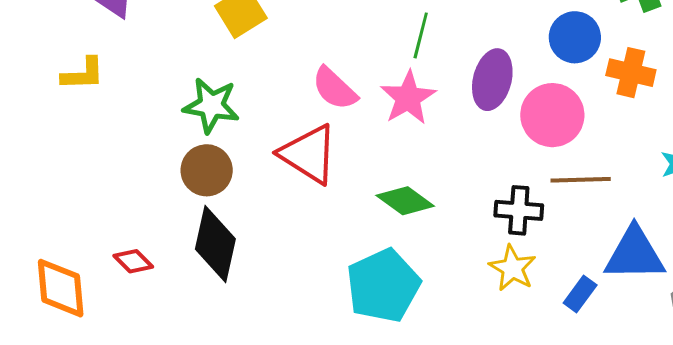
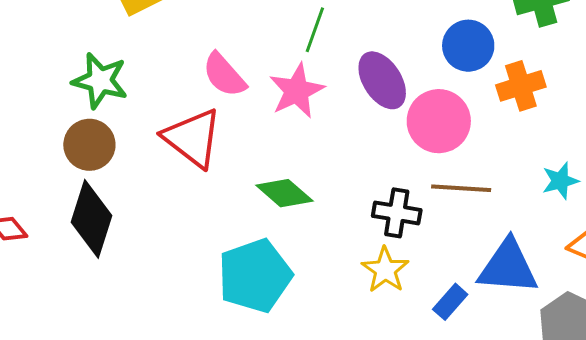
orange cross: (631, 73) -> (521, 86), turned -36
purple ellipse: (492, 80) -> (382, 80), turned -52

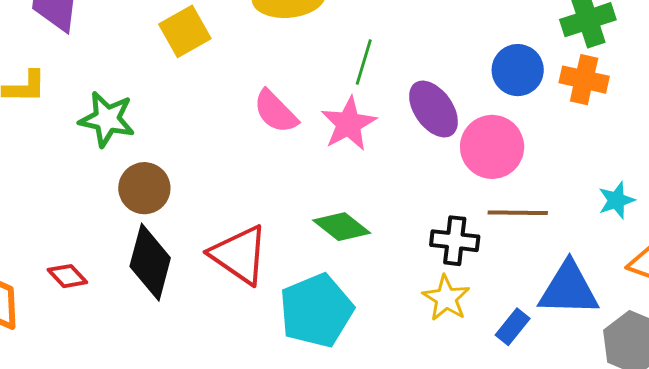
green star: (100, 81) -> (107, 119), moved
orange cross: (521, 86) -> (584, 80), moved, turned 33
red triangle: (193, 138) -> (239, 255), moved

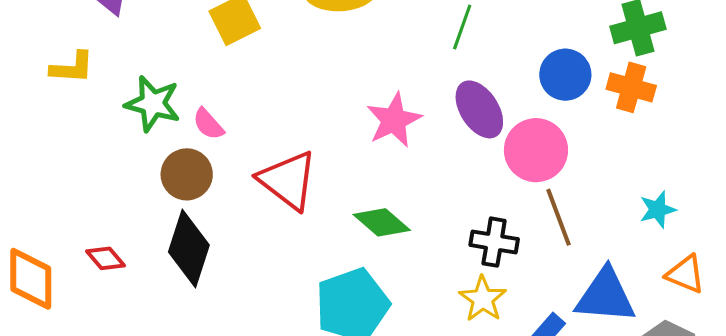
green line: (364, 62) -> (462, 27), moved
pink semicircle: (275, 112) -> (208, 124), moved, size x0.7
brown line: (518, 213) -> (558, 217), turned 66
red triangle: (239, 255) -> (288, 180), moved

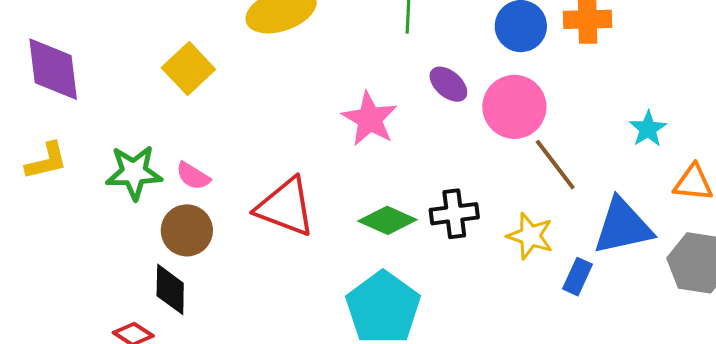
purple ellipse: (479, 109) -> (448, 84), size x0.7
black cross: (494, 242) -> (454, 214), moved
black diamond: (189, 248) -> (170, 289), moved, size x0.7
yellow star: (483, 299) -> (530, 236), moved

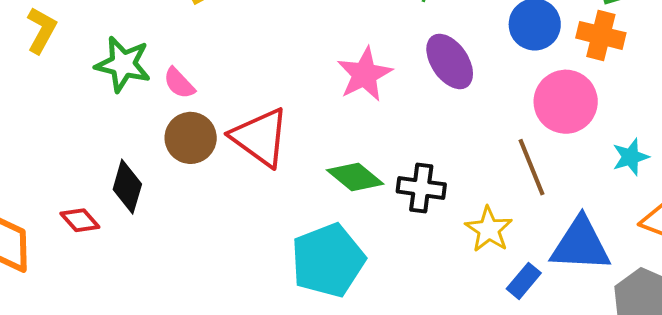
purple ellipse: (448, 84) -> (450, 61), size x1.4
pink circle: (514, 107) -> (566, 102), moved
yellow L-shape: (46, 161) -> (41, 30), turned -63
brown circle: (187, 230) -> (191, 138), moved

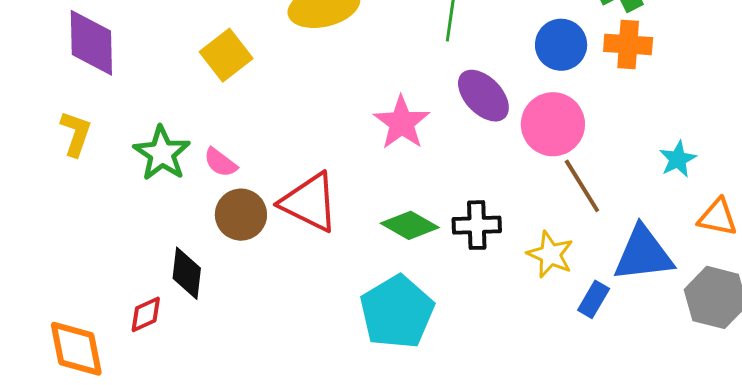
green star: (123, 64) -> (162, 153), turned 30
pink circle: (566, 102) -> (553, 124), moved
red diamond: (80, 220) -> (146, 314), turned -63

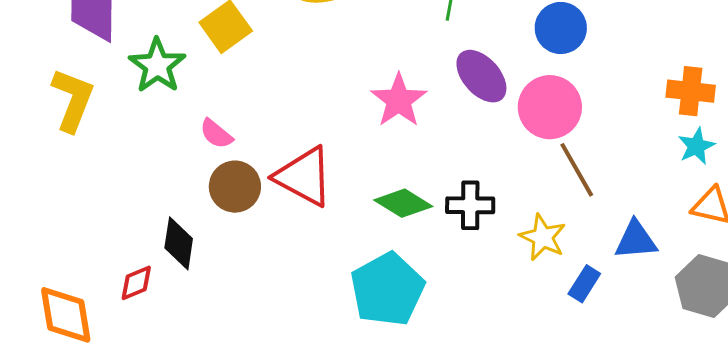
orange cross: (628, 44) -> (691, 91), moved
yellow L-shape: (76, 134) -> (73, 100), size x1.4
green star: (162, 153) -> (157, 66), moved
cyan star: (678, 159) -> (696, 146), moved
blue triangle: (643, 254) -> (636, 240), size x0.7

